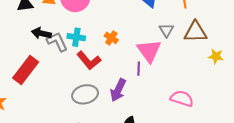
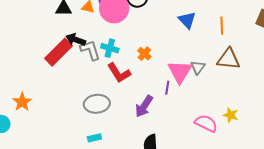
gray triangle: (166, 30) -> (198, 67), moved
yellow star: (216, 56) -> (231, 115), moved
red rectangle: (26, 70) -> (59, 52), moved
gray ellipse: (85, 94) -> (97, 104), moved

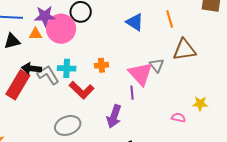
orange cross: (144, 54) -> (101, 65), turned -32
pink semicircle: (206, 123) -> (178, 118), size x0.6

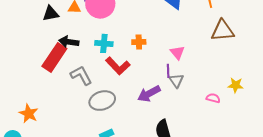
gray triangle: (157, 65) -> (176, 81), moved
pink triangle: (140, 74) -> (177, 52), size x0.6
gray L-shape: (48, 75) -> (81, 75), moved
purple arrow: (114, 116) -> (149, 94), turned 40

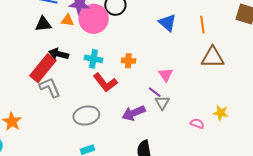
purple line: (168, 71) -> (155, 92), turned -56
gray L-shape: (81, 75) -> (50, 88), moved

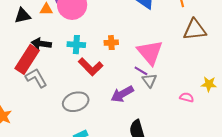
pink triangle: (166, 75) -> (150, 52), size x1.8

